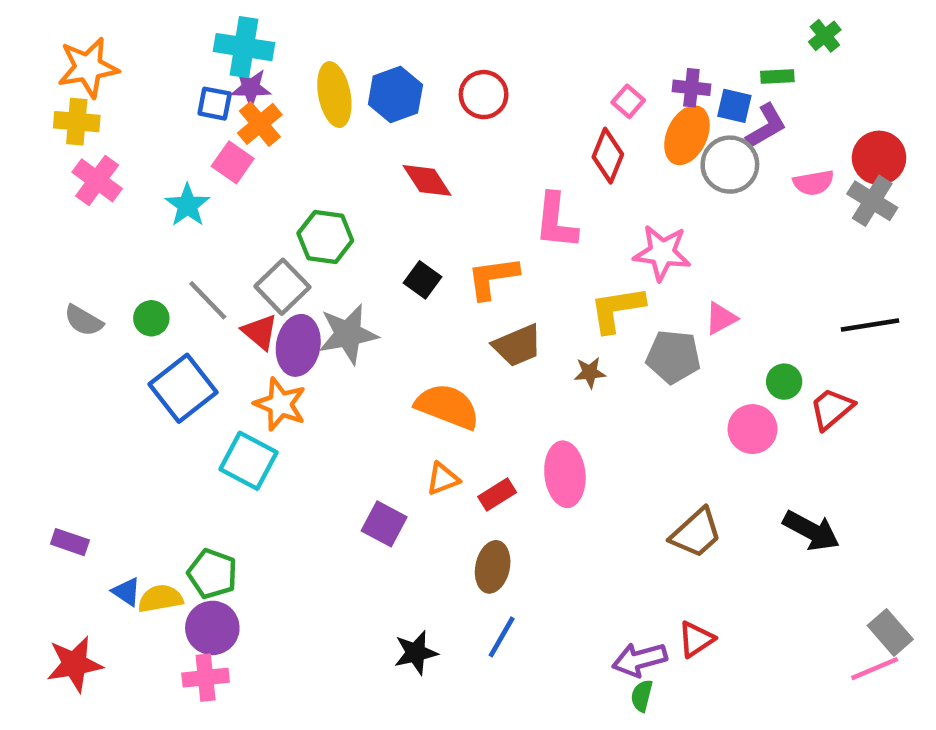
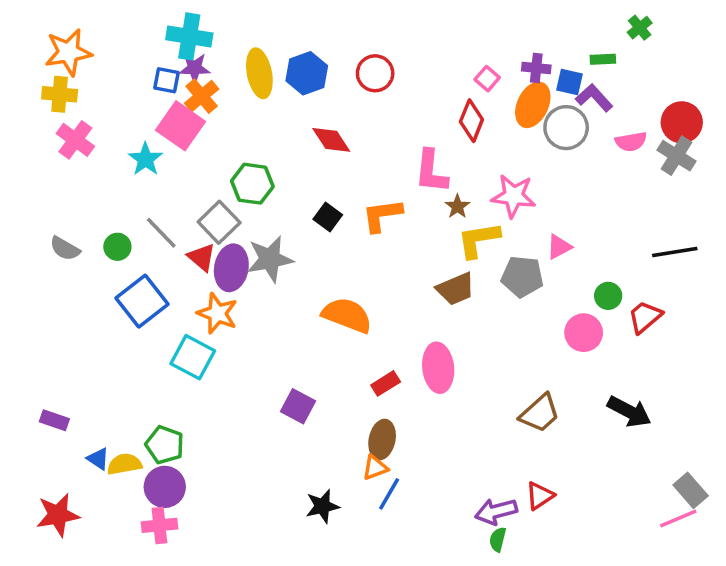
purple L-shape: (766, 126) -> (594, 98), turned -102
pink square: (233, 162) -> (181, 126), size x1.5
brown trapezoid: (517, 345) -> (456, 289), moved
brown star: (590, 373) -> (457, 206), moved, turned -30
orange triangle: (443, 479) -> (375, 468), moved

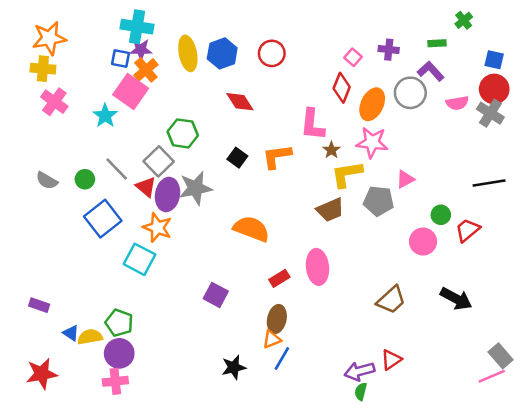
blue square: (570, 82) -> (494, 60), moved
orange ellipse: (533, 105) -> (372, 104), moved

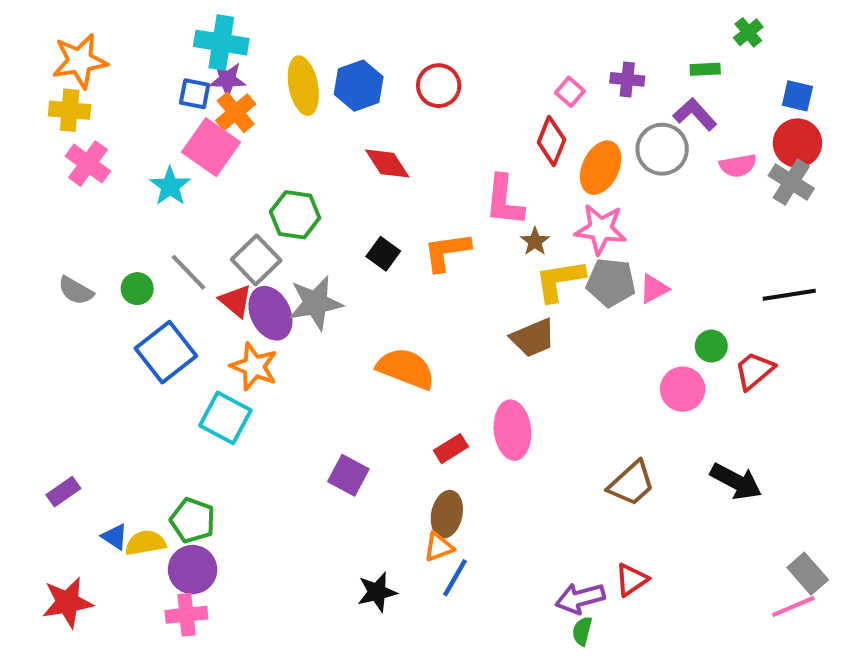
purple ellipse: (168, 194) -> (270, 313), turned -36
gray pentagon: (379, 201) -> (611, 282), moved
purple rectangle: (39, 305) -> (63, 492), turned -54

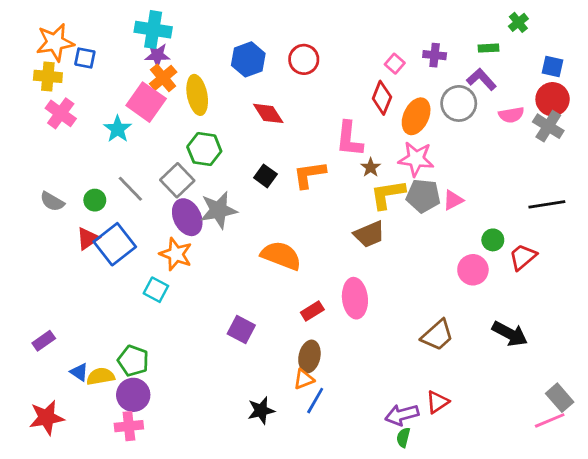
yellow ellipse: (303, 86) -> (197, 95), moved
blue square: (195, 94) -> (85, 58), moved
red triangle: (236, 301) -> (88, 238), moved, turned 45
cyan square: (225, 418) -> (156, 290), size x0.7

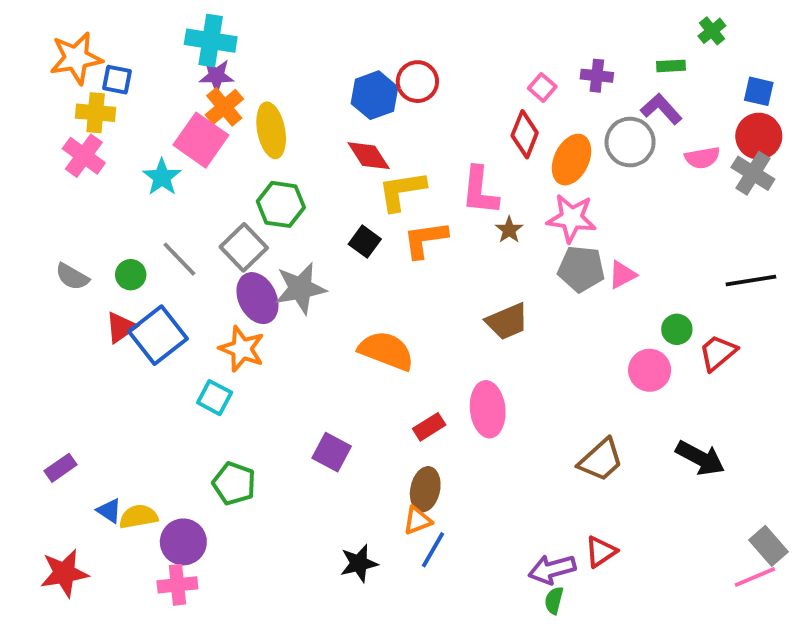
blue hexagon: (248, 59) -> (375, 95), moved
yellow cross: (48, 76) -> (96, 113), moved
yellow L-shape: (388, 194) -> (402, 191), moved
green pentagon: (133, 361) -> (234, 483), moved

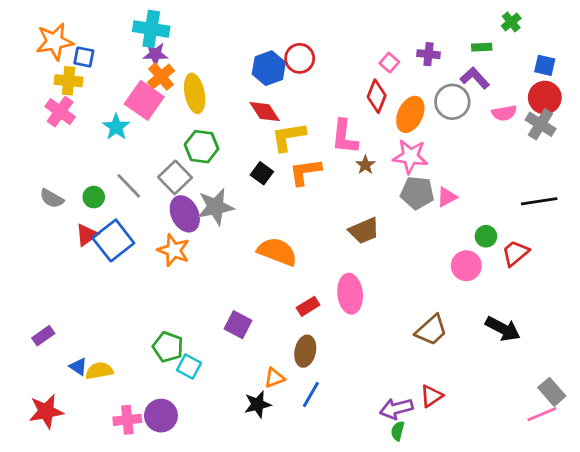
cyan square: (215, 398) -> (189, 367), moved
orange triangle: (417, 520) -> (274, 378), moved
purple circle: (183, 542) -> (161, 416), moved

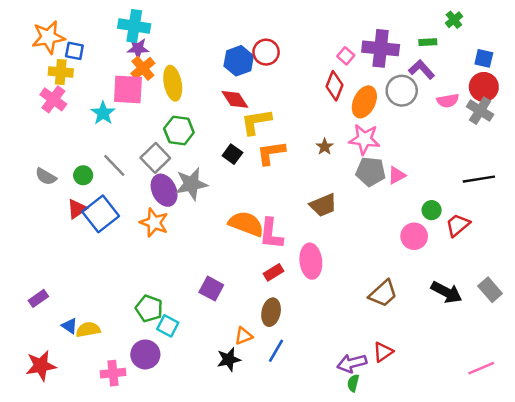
purple cross: (429, 54) -> (381, 48), size x1.8
pink square: (144, 100) -> (128, 89), turned -32
pink L-shape: (344, 137) -> (271, 234), moved
gray rectangle: (552, 392) -> (490, 290), moved
purple circle: (161, 416) -> (145, 354), moved

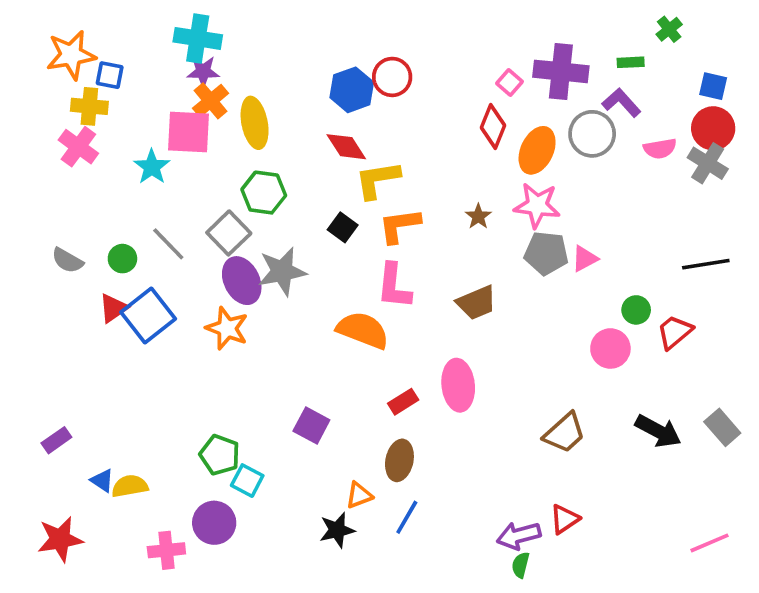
pink L-shape: (271, 234) -> (394, 286), moved

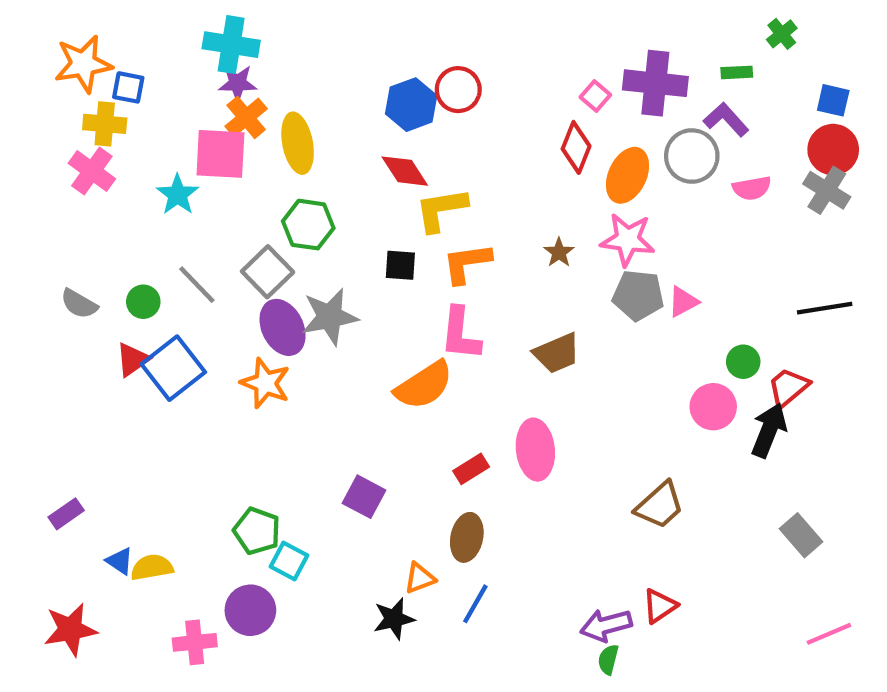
pink semicircle: (660, 149) -> (752, 188), moved
black square: (343, 227) -> (400, 265), turned -32
orange semicircle: (363, 330) -> (424, 385), turned 126
gray rectangle: (722, 427) -> (801, 535), moved
black arrow: (658, 431) -> (769, 430), moved, turned -96

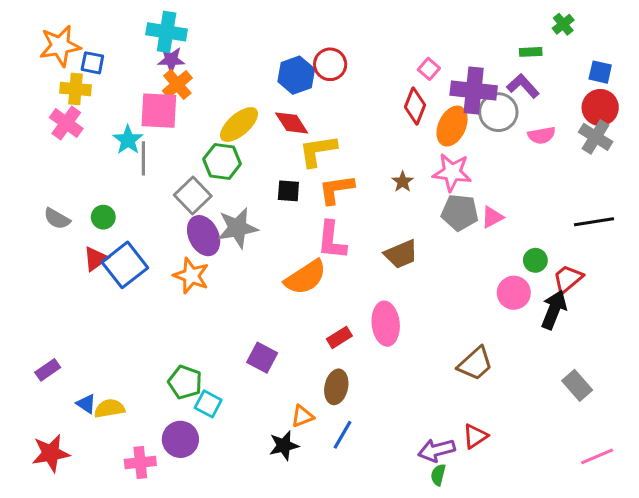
purple cross: (655, 83) -> (474, 91), moved
yellow ellipse: (298, 143) -> (239, 125), moved, turned 60
gray line: (197, 285) -> (143, 158), moved, turned 44

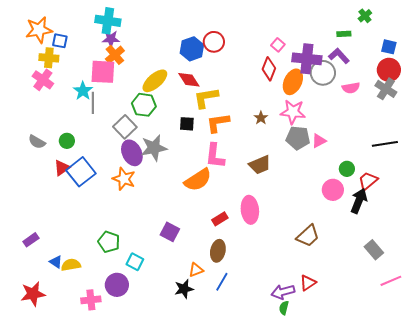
green pentagon: (185, 382) -> (109, 242), moved
pink line: (597, 456) -> (391, 281), moved

